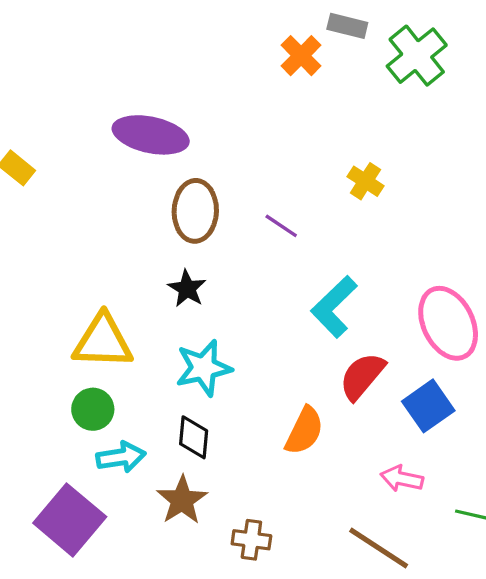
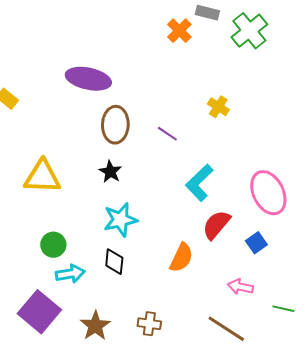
yellow triangle: (103, 341) -> (42, 177), moved
blue square: (428, 406) -> (256, 243), size x0.7
brown star: (182, 500) -> (95, 326), moved

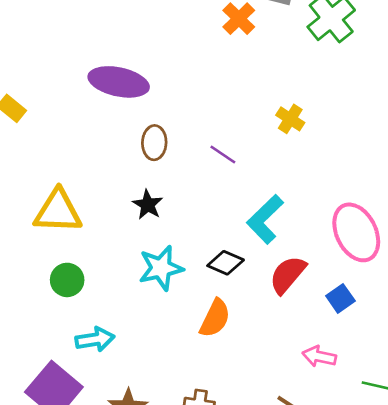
brown ellipse: (115, 125) -> (154, 143), size x0.7
green circle: (53, 245) -> (67, 280), moved
orange semicircle: (181, 258) -> (215, 318), moved
black diamond: (114, 262) -> (226, 263), moved, turned -72

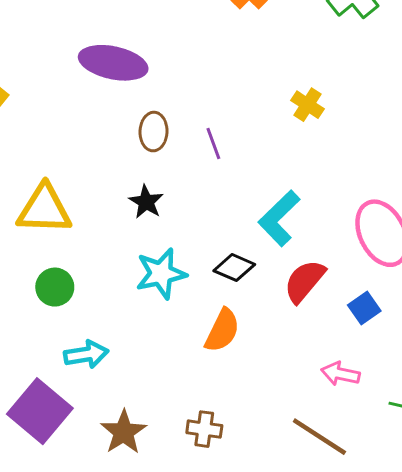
purple line: (223, 155) -> (213, 144), moved, turned 36

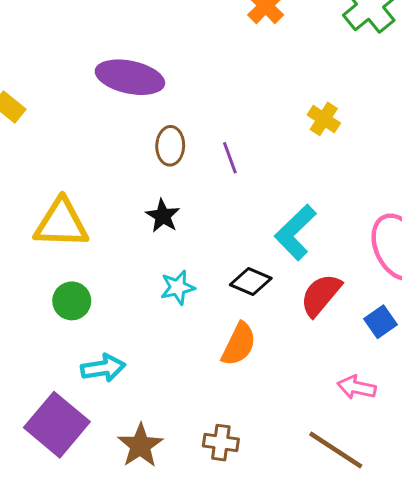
cyan star: (161, 274) -> (178, 287), size x0.7

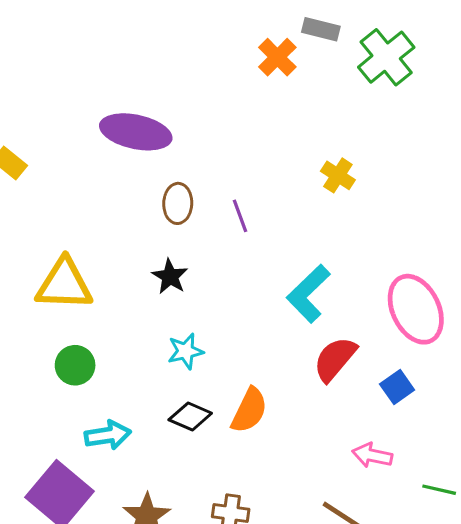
black diamond: (251, 282) -> (190, 417), moved

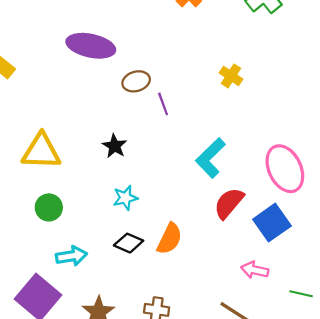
brown ellipse: (178, 203) -> (136, 81), moved, turned 72
blue square: (397, 387) -> (272, 223), size x1.6

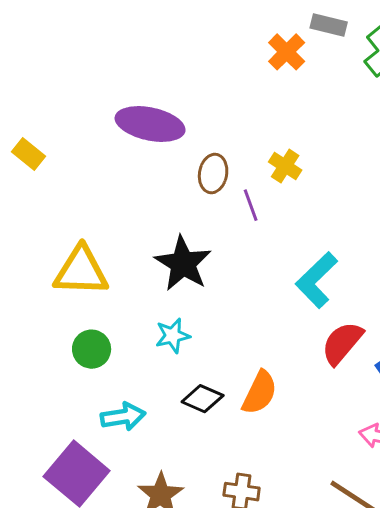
yellow cross: (231, 76) -> (285, 166), moved
brown ellipse: (136, 81) -> (213, 174), turned -64
black star: (115, 146) -> (183, 264), size x1.6
cyan star: (125, 198) -> (173, 336), moved

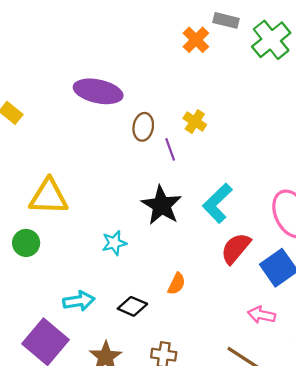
black star: (183, 264) -> (162, 205), moved
green circle: (92, 349) -> (26, 243), moved
orange semicircle: (260, 393) -> (177, 284), size x0.7
black diamond: (203, 399) -> (132, 306), moved

